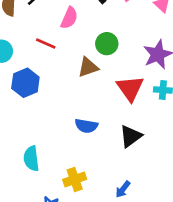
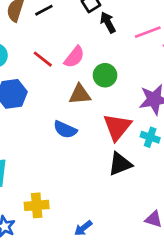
pink semicircle: (69, 18) -> (74, 57), moved
blue semicircle: (86, 126) -> (65, 130), moved
black triangle: (131, 136) -> (120, 164), moved

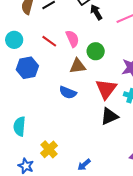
pink semicircle: (74, 57) -> (72, 39), turned -60
yellow cross: (37, 205) -> (49, 149), turned -36

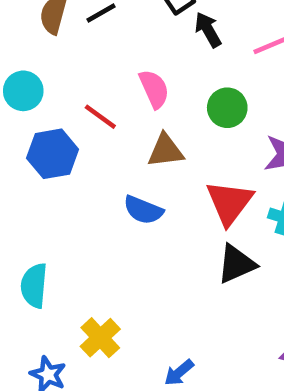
red line: (49, 41) -> (100, 117), moved
green circle: (96, 51) -> (227, 108), moved

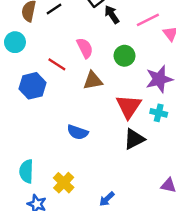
cyan circle: (23, 91) -> (15, 42), moved
blue semicircle: (143, 210) -> (78, 132), moved
cyan semicircle: (34, 286) -> (26, 171), moved

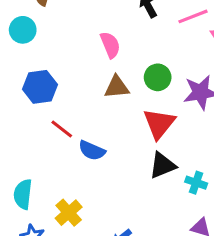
green circle: (124, 56) -> (158, 77), moved
red line: (57, 64) -> (62, 129), moved
cyan cross: (159, 113) -> (196, 183), moved

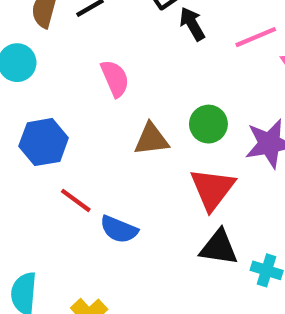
pink semicircle: (110, 45) -> (115, 78), moved
black triangle: (162, 165) -> (219, 247), turned 32

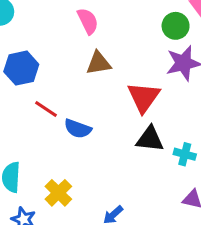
pink semicircle: (115, 78) -> (88, 21), moved
green circle: (208, 124) -> (176, 26), moved

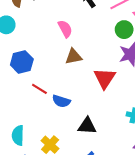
black triangle: (150, 139) -> (87, 126), moved

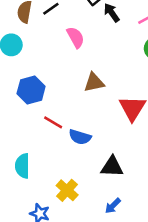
pink semicircle: (65, 29) -> (75, 37), moved
cyan semicircle: (18, 135) -> (22, 166), moved

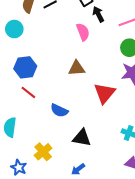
pink semicircle: (75, 37) -> (83, 32), moved
red line: (53, 122) -> (28, 92), moved

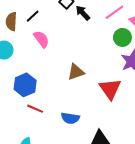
pink semicircle: (83, 32) -> (41, 39), moved

